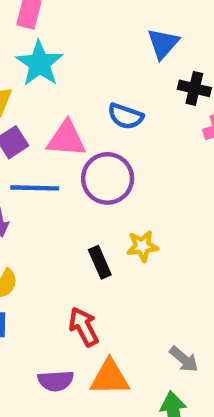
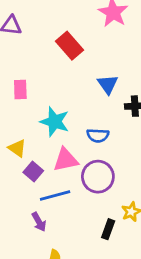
cyan star: (39, 64) -> (55, 122), moved
black rectangle: (100, 262) -> (108, 229), turned 60

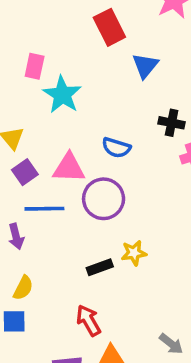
blue triangle: (108, 84) -> (145, 66), moved
cyan star: (55, 122) -> (62, 95), moved
black rectangle: (108, 229) -> (100, 267), turned 36

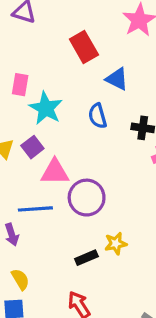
blue triangle: (145, 66) -> (117, 79), turned -40
blue semicircle: (116, 148) -> (98, 116), moved, turned 60
purple square: (25, 172) -> (32, 147), moved
yellow semicircle: (23, 288) -> (20, 279), turned -55

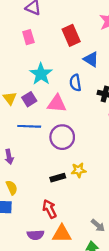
pink rectangle: (20, 85) -> (28, 37), moved, turned -32
pink triangle: (55, 172) -> (57, 104), moved
blue line: (35, 209) -> (29, 126), moved

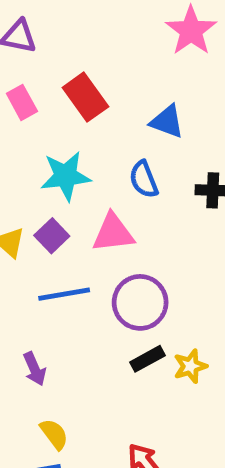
red rectangle: (71, 35) -> (85, 97), moved
cyan star: (41, 74) -> (66, 176), turned -30
black rectangle: (58, 178) -> (147, 359), moved

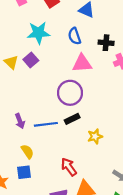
pink triangle: (113, 233) -> (82, 63), moved
blue line: (64, 294) -> (46, 124), moved
yellow star: (190, 366) -> (95, 136), moved

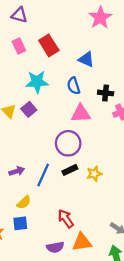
purple arrow: (20, 121) -> (17, 171), turned -88
blue line: (46, 124) -> (43, 175), turned -60
yellow star: (95, 136) -> (94, 174), moved
yellow semicircle: (27, 152) -> (24, 202), turned 80

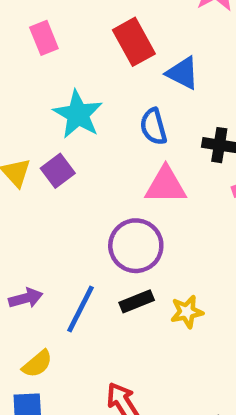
red rectangle: (49, 45) -> (134, 42), moved
cyan star: (37, 82) -> (78, 114), turned 30

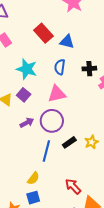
blue semicircle: (153, 127) -> (60, 67), turned 35
pink triangle: (166, 185) -> (57, 94), moved
purple circle: (136, 246) -> (52, 121), moved
purple arrow: (26, 298) -> (27, 123), moved

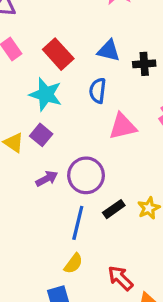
red rectangle: (43, 33) -> (58, 54), moved
black cross: (89, 69) -> (144, 64), moved
pink triangle: (57, 94) -> (123, 126), moved
yellow semicircle: (33, 178) -> (73, 263), moved

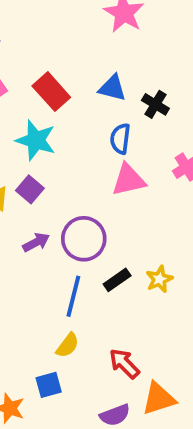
black cross: (144, 64) -> (155, 104), turned 35
blue semicircle: (98, 91) -> (120, 139), moved

